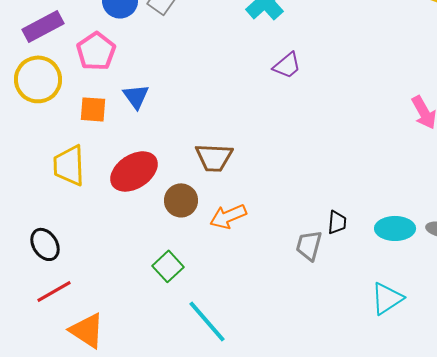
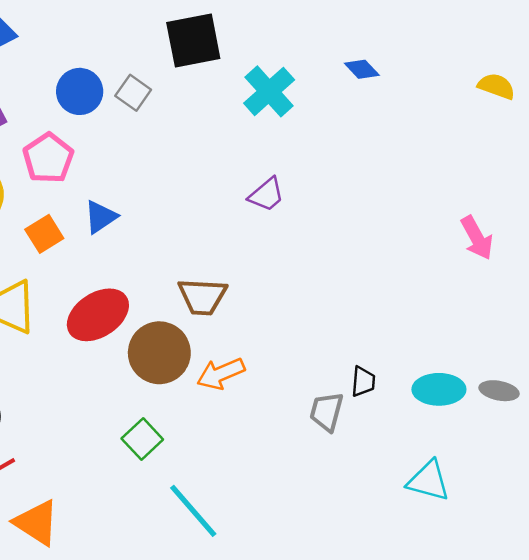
purple trapezoid: (287, 65) -> (266, 195), moved
blue triangle: (136, 96) -> (101, 217), turned 32
orange square: (93, 109) -> (44, 234), turned -36
brown circle: (181, 200) -> (159, 353), size x1.4
cyan triangle: (387, 298) -> (428, 481), turned 48

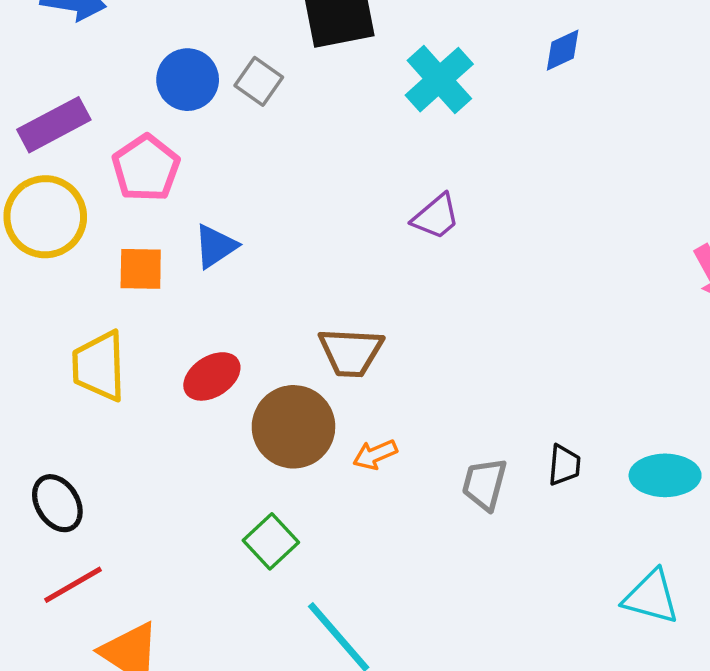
blue diamond: (362, 69) -> (563, 50), turned -72
orange square: (44, 234) -> (141, 269), turned 33
red ellipse: (98, 315) -> (212, 376), size x0.7
orange arrow: (221, 374) -> (375, 455), size x0.7
gray trapezoid: (327, 412) -> (484, 484), moved

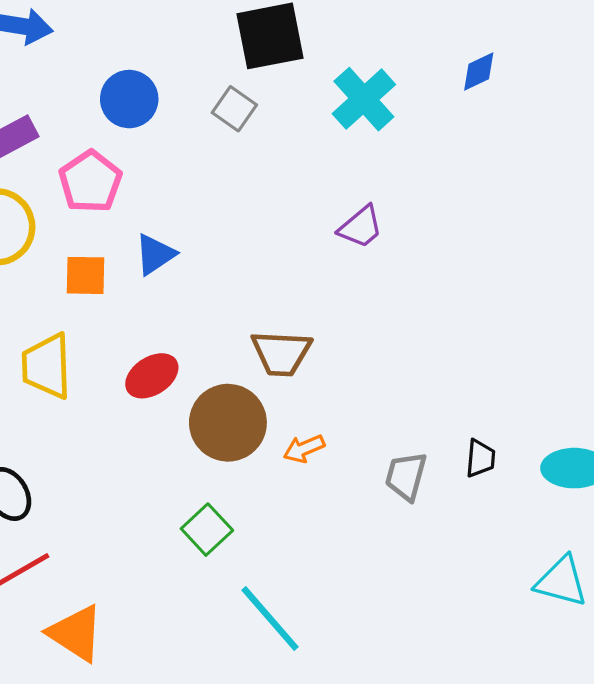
gray square: (259, 81) -> (234, 109), moved

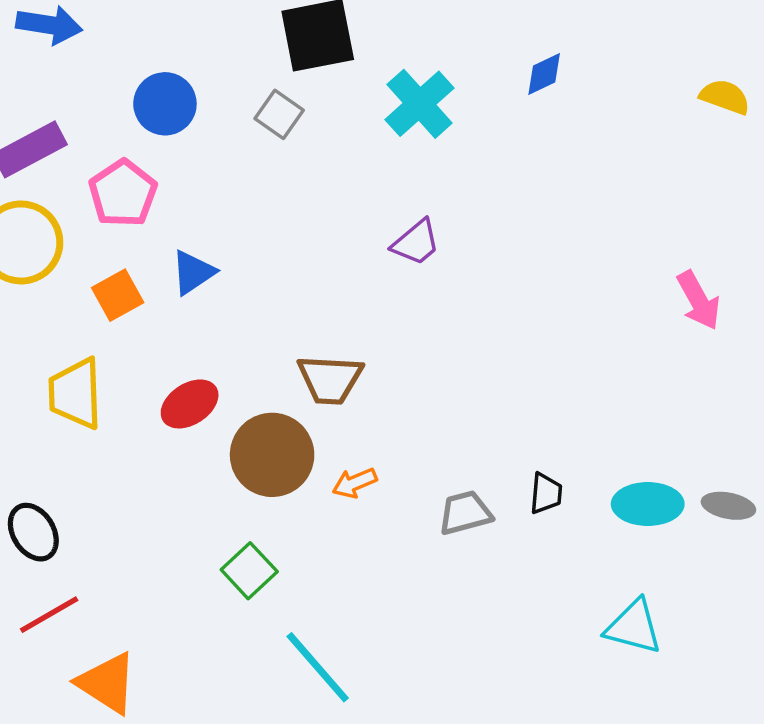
orange square: (85, 275) -> (118, 295), turned -30
gray trapezoid: (406, 476) -> (465, 513), turned 60

